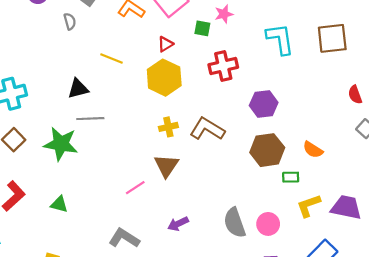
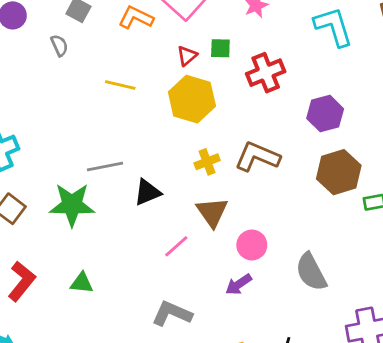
green square: (202, 28) -> (220, 48), moved
black triangle: (78, 89) -> (147, 192), moved
pink circle: (268, 224) -> (252, 245), moved

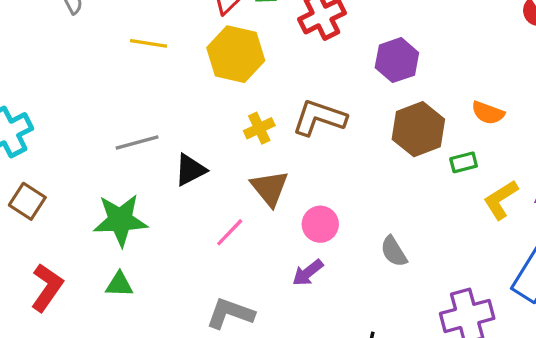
green star: (72, 205) -> (120, 220), moved
gray semicircle: (311, 272) -> (394, 251), size x0.7

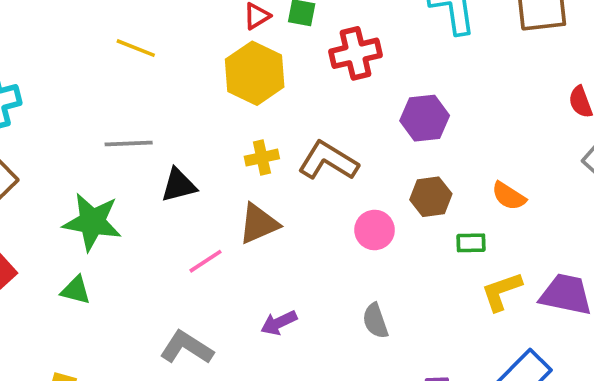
yellow line: (149, 43) -> (136, 48), moved
brown hexagon: (418, 129) -> (431, 197), size x0.7
brown triangle: (270, 188) -> (259, 224), turned 33
pink circle: (320, 224) -> (375, 230), moved

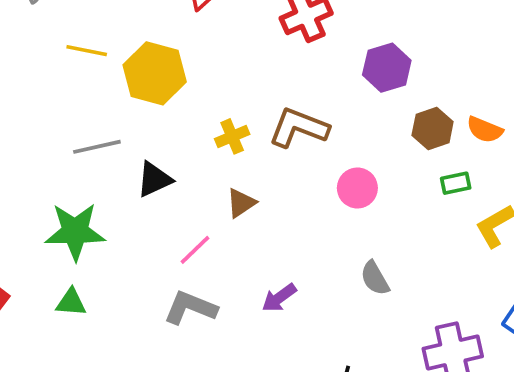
yellow hexagon: (255, 73) -> (155, 73), moved
brown hexagon: (431, 197) -> (433, 129), moved
brown triangle: (259, 224) -> (241, 203), size x0.7
gray L-shape: (187, 348) -> (190, 308), moved

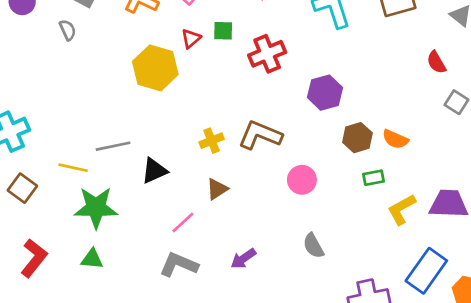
yellow line: (87, 51) -> (73, 168), moved
yellow hexagon: (155, 73) -> (155, 68), moved

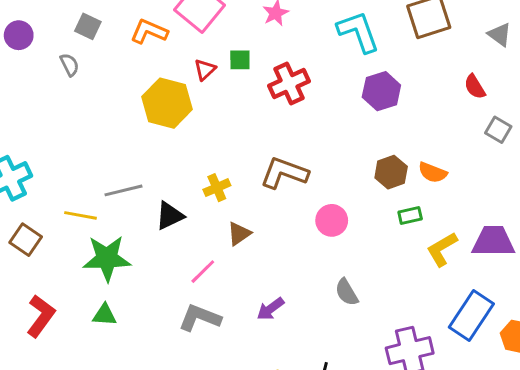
purple hexagon: (325, 93) -> (381, 91), moved
yellow cross: (212, 141) -> (217, 188), moved

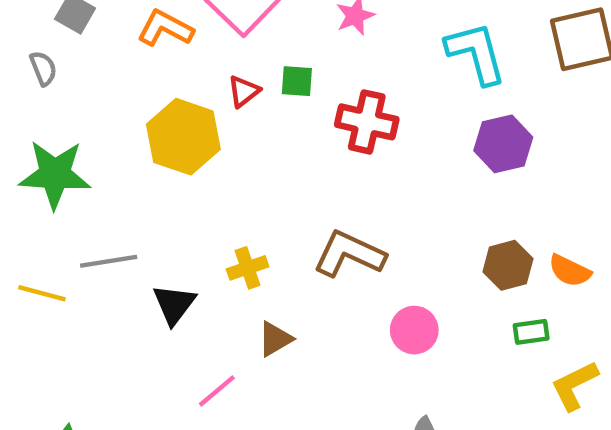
red cross: (289, 84) -> (367, 122), turned 33
black triangle: (170, 216) -> (174, 304), turned -32
green star: (107, 258) -> (55, 174), moved

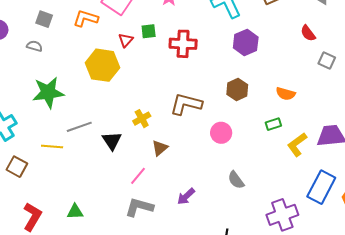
gray semicircle: (43, 68) -> (34, 46), turned -42
brown hexagon: (508, 265) -> (237, 90), moved

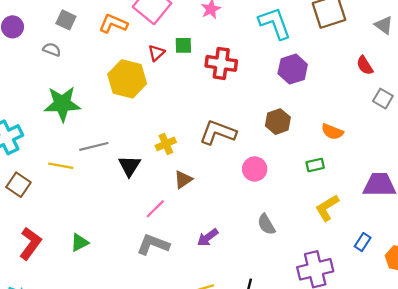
yellow L-shape: (297, 145) -> (327, 208), moved
blue rectangle: (321, 187) -> (363, 242), size x0.5
green triangle: (75, 212) -> (80, 243), turned -30

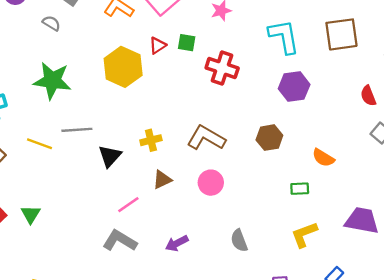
pink circle: (255, 169) -> (211, 183), moved
green triangle: (80, 243) -> (31, 214), moved, turned -42

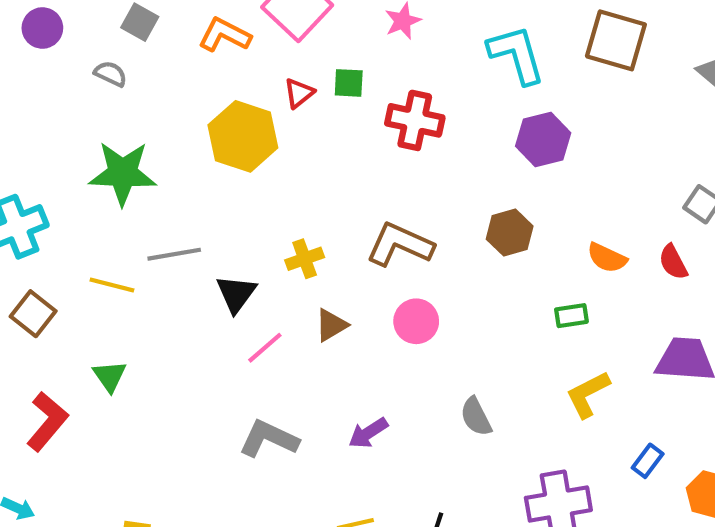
brown square: (341, 34) -> (616, 40), turned 30
red semicircle: (368, 96) -> (673, 262), moved
pink line: (128, 205) -> (265, 348), moved
green triangle: (31, 214) -> (110, 376), moved

